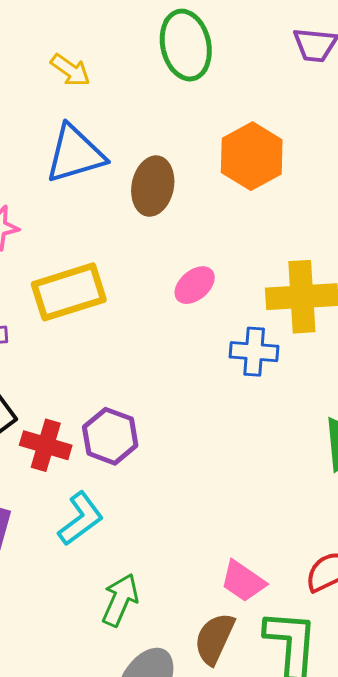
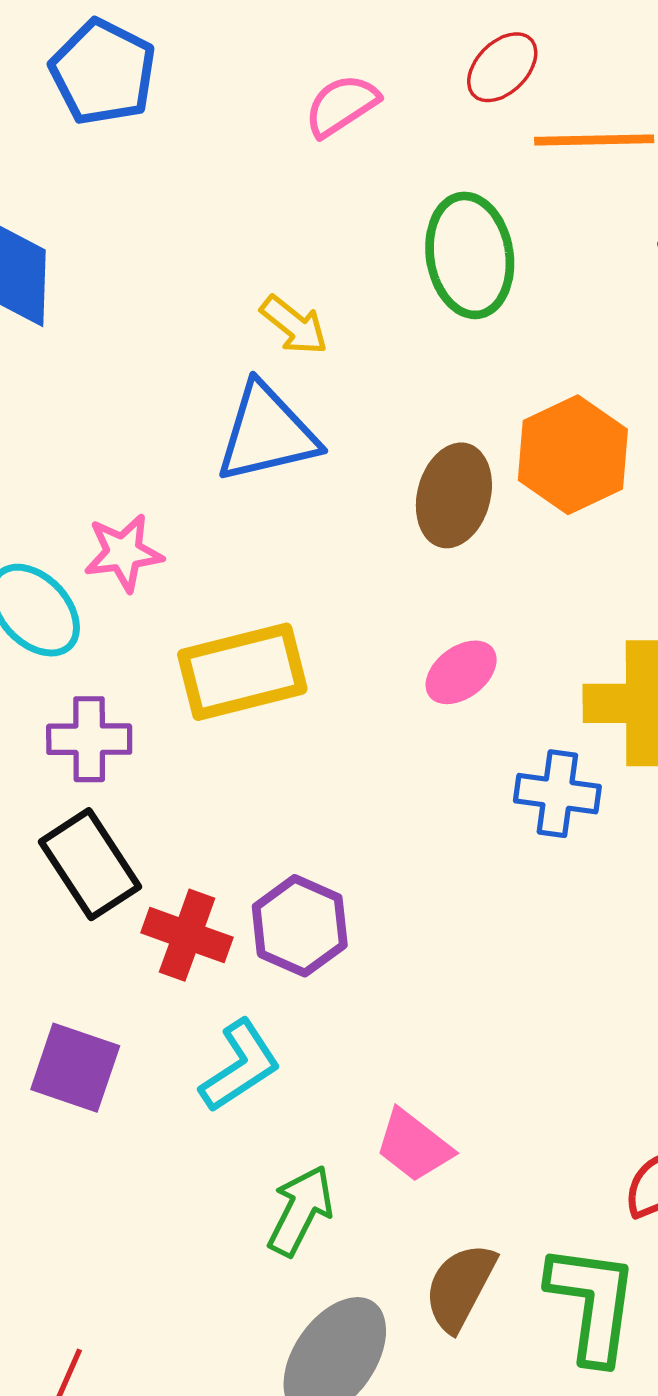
yellow arrow: (70, 70) -> (294, 325), moved
brown ellipse: (153, 186) -> (454, 495), moved
pink trapezoid: (243, 581) -> (414, 1146), moved

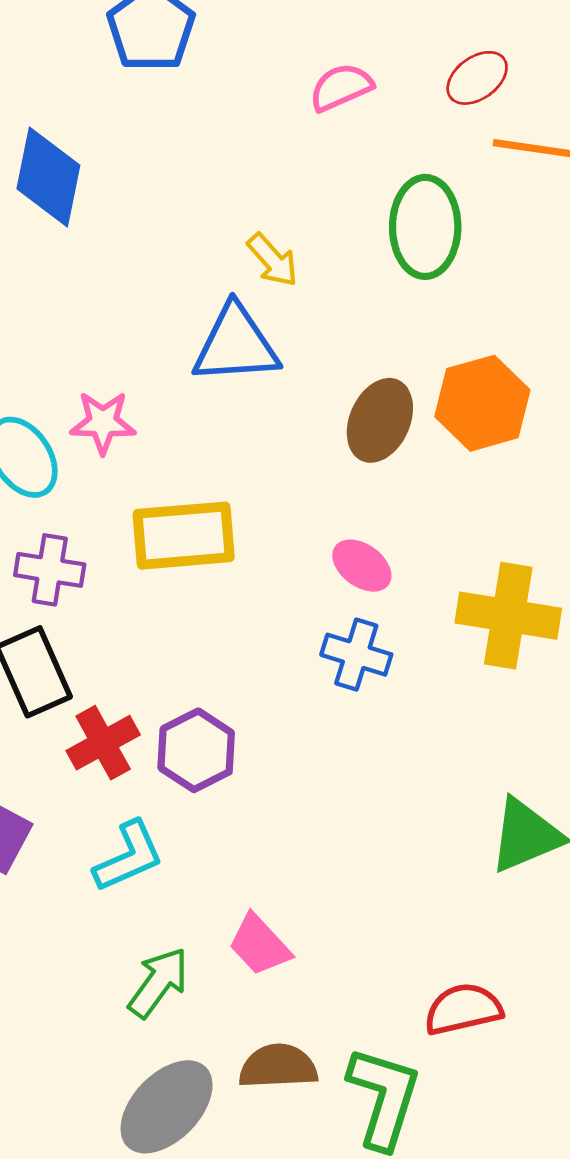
pink ellipse: (461, 672) -> (362, 566), turned 64
blue cross: (557, 794) -> (356, 655), moved
red cross: (187, 935) -> (103, 743), turned 32
brown semicircle: (460, 1287) -> (278, 1066), turned 50

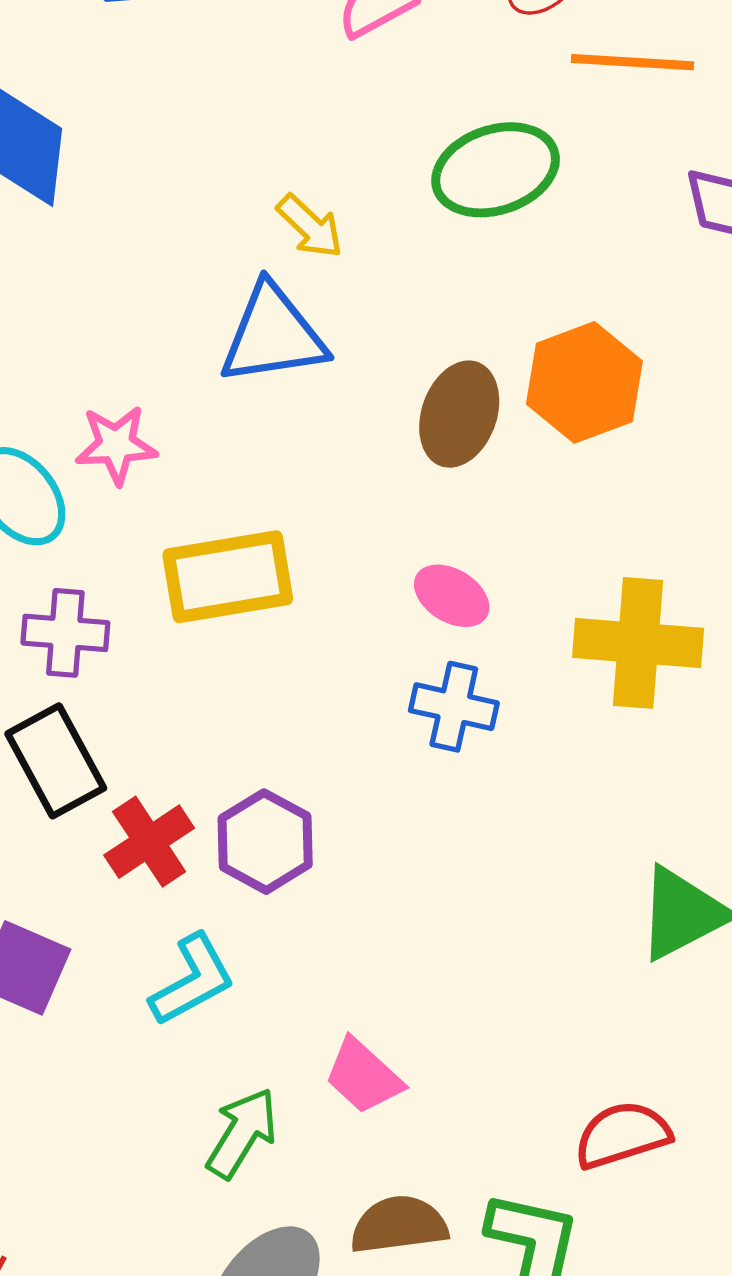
green ellipse: (425, 227) -> (496, 170), turned 76

